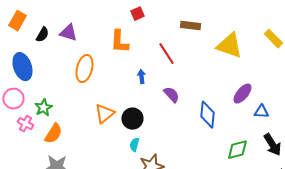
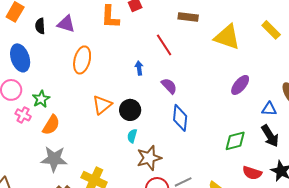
black semicircle: (42, 35) -> (40, 26), turned 147
orange L-shape: (119, 42) -> (110, 17), moved
blue triangle: (261, 112) -> (269, 109), moved
blue diamond: (207, 115) -> (180, 118), moved

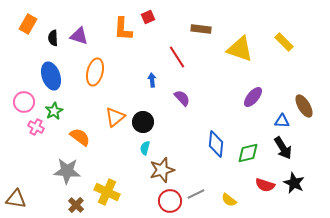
blue ellipse: (20, 58) -> (51, 76), moved
blue diamond: (180, 118) -> (216, 144), moved
orange semicircle: (51, 125) -> (80, 137), moved, turned -85

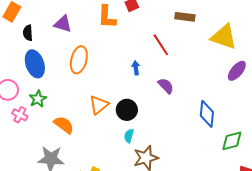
black semicircle: (53, 38) -> (28, 33), moved
purple ellipse: (253, 97) -> (237, 71), moved
blue diamond: (216, 144) -> (207, 114), moved

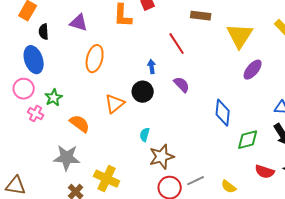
yellow triangle: (224, 37) -> (240, 36), turned 44
blue ellipse: (35, 64) -> (34, 60), moved
black circle: (127, 110) -> (143, 92), moved

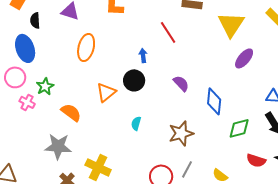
purple semicircle: (182, 85) -> (181, 83), moved
brown star: (162, 157) -> (181, 133), moved
gray line: (196, 181) -> (187, 169), turned -36

